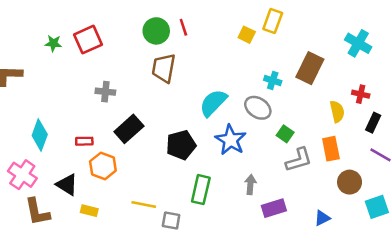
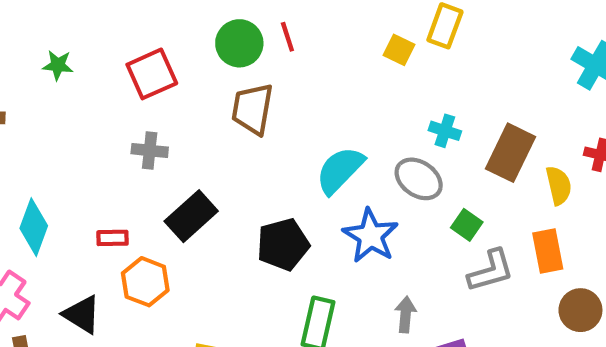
red square: (88, 40) -> (152, 74), moved
brown rectangle: (310, 68) -> (510, 153), moved

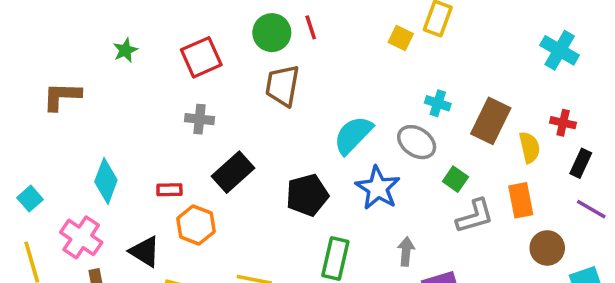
green star: (58, 65) -> (125, 50), turned -30

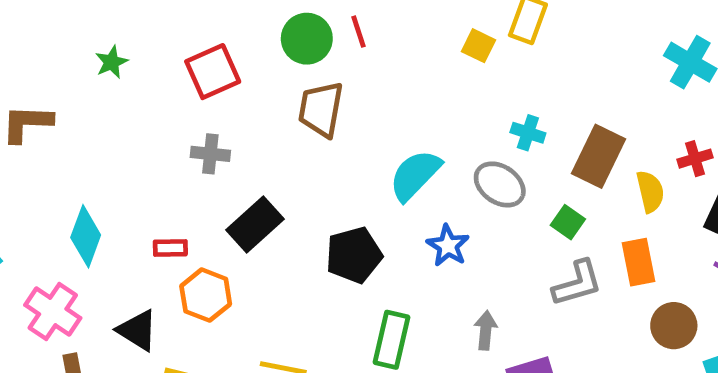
red cross: (563, 123) -> (695, 159), turned -30
green square: (455, 179) -> (568, 222), moved
blue star: (378, 188) -> (448, 246), size x0.7

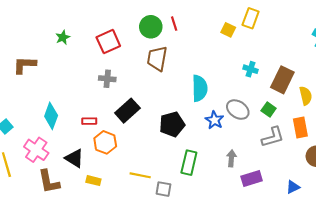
cyan semicircle: (415, 175) -> (200, 88), turned 135
gray ellipse: (500, 184) -> (238, 110), moved

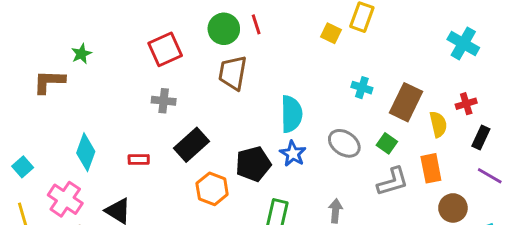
green star: (63, 37) -> (81, 54), moved
blue star: (214, 120) -> (293, 154), moved
orange hexagon: (105, 142) -> (212, 189), moved

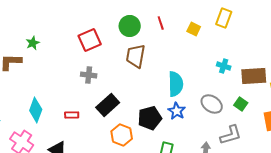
red line: (256, 24) -> (161, 23), moved
yellow square: (331, 33) -> (194, 29), moved
brown rectangle: (406, 102) -> (254, 76), turned 60
gray L-shape: (393, 182) -> (231, 135), moved

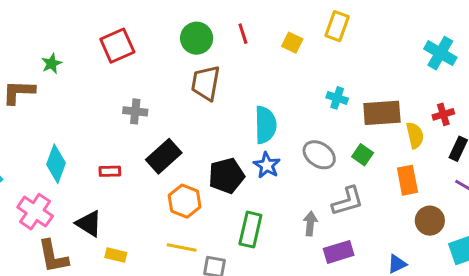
red square: (90, 40) -> (117, 46), moved

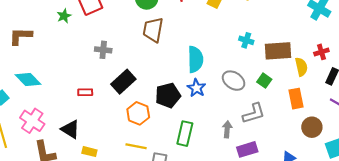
green star: (52, 64) -> (64, 16), moved
cyan diamond: (56, 164) -> (28, 80), moved, turned -65

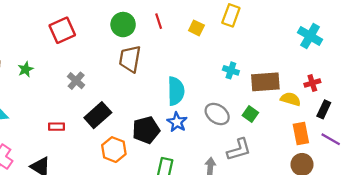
green star: (64, 16) -> (26, 69), moved
gray cross: (103, 50) -> (76, 81), turned 35
yellow semicircle: (301, 67) -> (291, 99), turned -60
orange rectangle: (296, 99) -> (301, 133), moved

